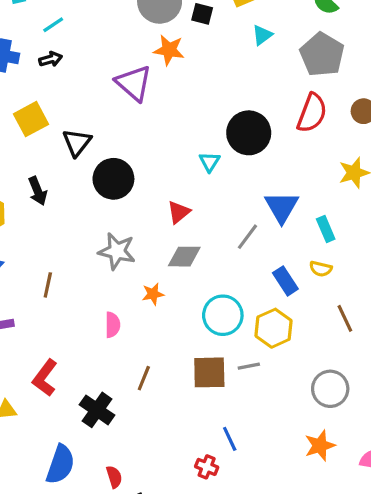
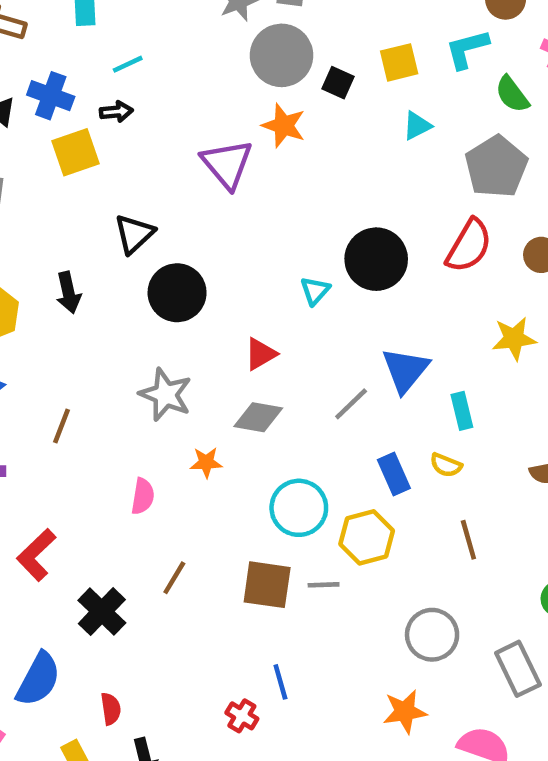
yellow square: (31, 119) -> (76, 152), moved

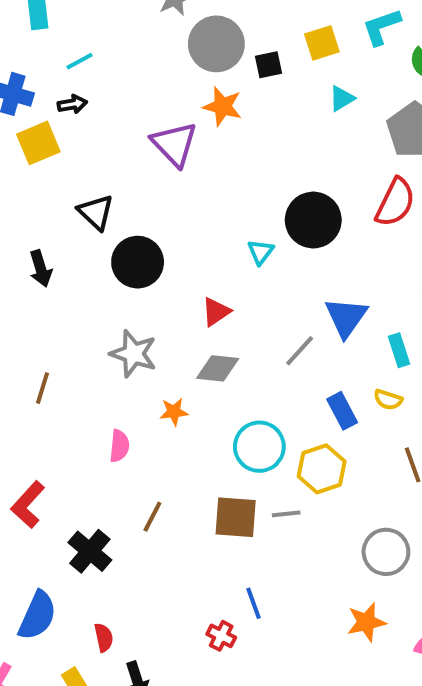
black square: (338, 83) -> (268, 65), turned -32
black triangle: (134, 234) -> (96, 212), turned -30

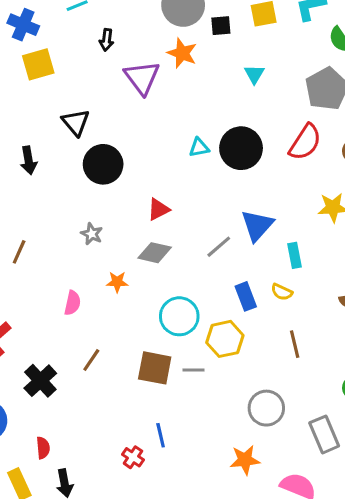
cyan triangle: (342, 98) -> (254, 74), moved, turned -35
black arrow: (72, 104) -> (107, 40), moved, turned 100
cyan triangle: (261, 252) -> (199, 148), moved, turned 35
gray star: (134, 354) -> (92, 234), size x0.6

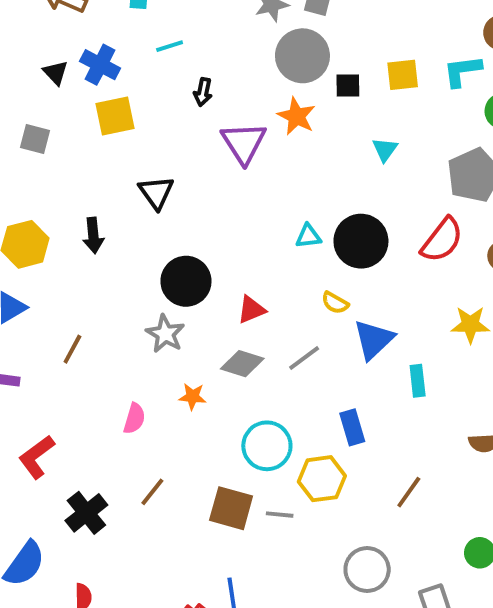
black circle: (103, 164) -> (186, 281), moved
gray star: (92, 234) -> (165, 334), size x1.4
gray line: (219, 247) -> (304, 358), moved
yellow semicircle: (282, 292) -> (335, 303), moved
brown line: (295, 344) -> (409, 492), turned 44

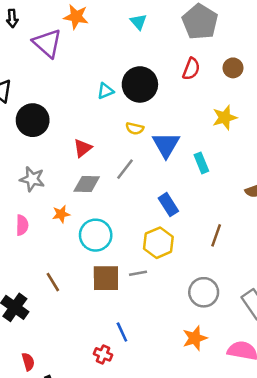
red semicircle: (442, 240) -> (191, 69), size x0.7
black circle: (186, 281) -> (33, 120), moved
pink semicircle: (134, 418) -> (22, 225), moved
cyan circle: (267, 446) -> (96, 235), moved
brown line: (152, 492) -> (53, 282), turned -54

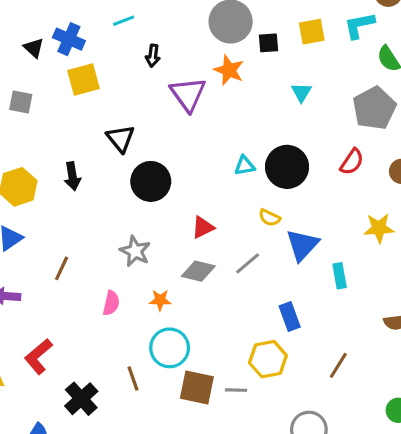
cyan circle: (96, 235) -> (170, 348), moved

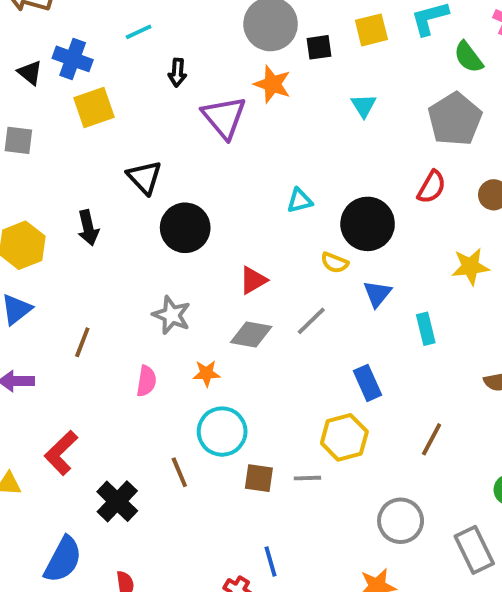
black circle: (287, 167) -> (368, 224), moved
blue triangle: (302, 245) -> (377, 294), size x0.7
brown square: (197, 387) -> (259, 478), size x0.7

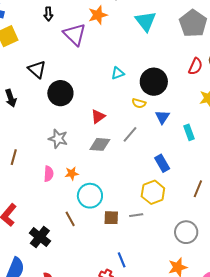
orange star: (272, 84) -> (98, 15), turned -30
cyan triangle: (364, 106) -> (146, 21), size x1.6
red semicircle: (432, 187) -> (195, 66), moved
orange star: (207, 373) -> (72, 173), moved

